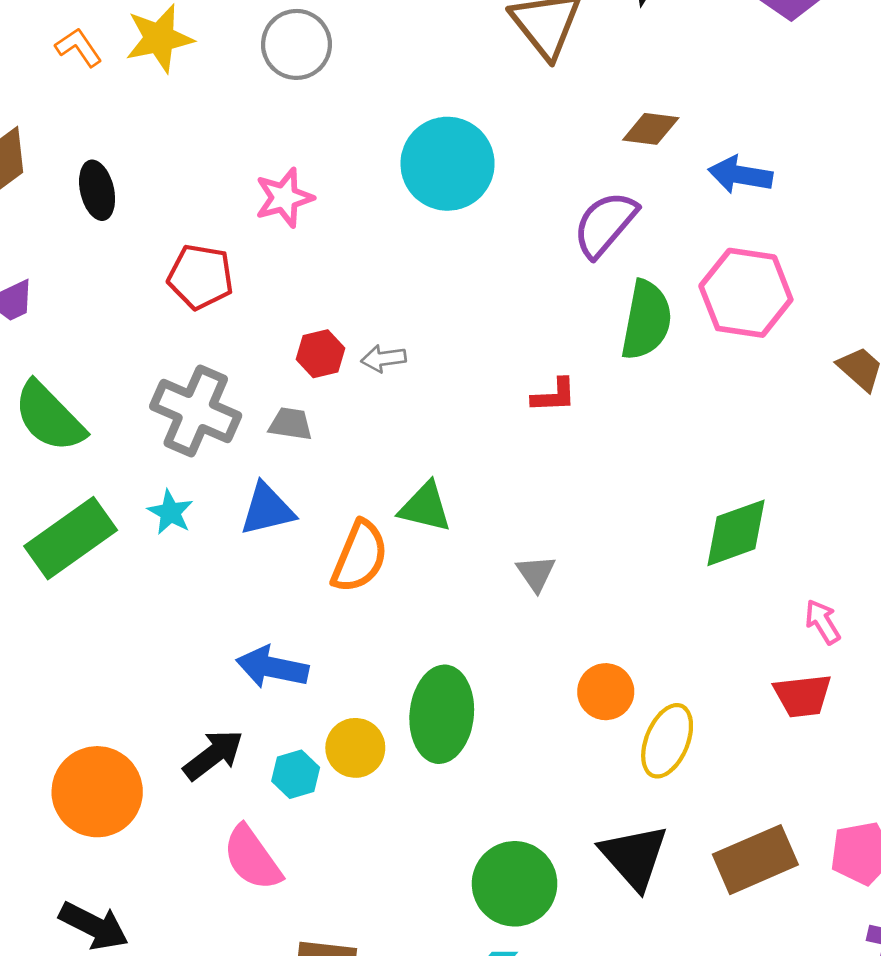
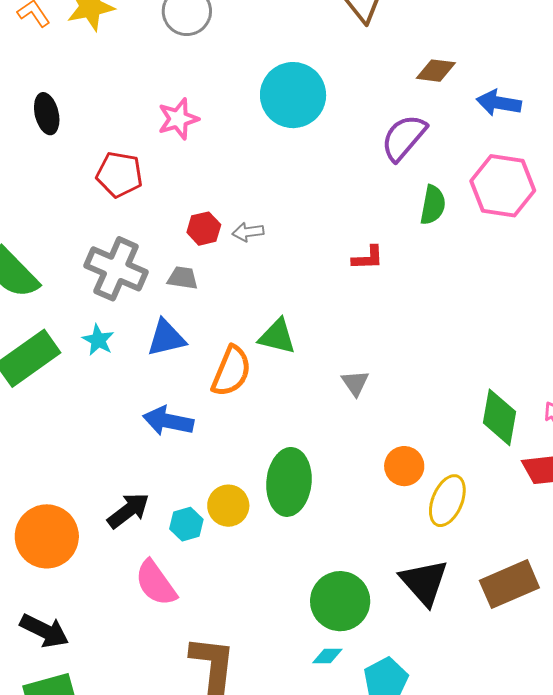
green semicircle: (646, 320) -> (433, 205), size x0.7
green diamond: (736, 533) -> (500, 417), moved, turned -60
blue arrow: (272, 667) -> (168, 421), moved

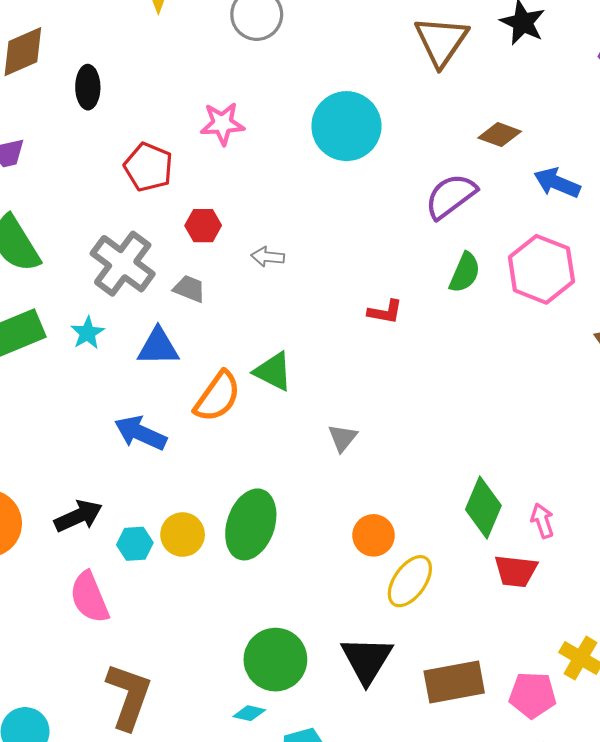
red hexagon: (204, 229) -> (203, 226), moved

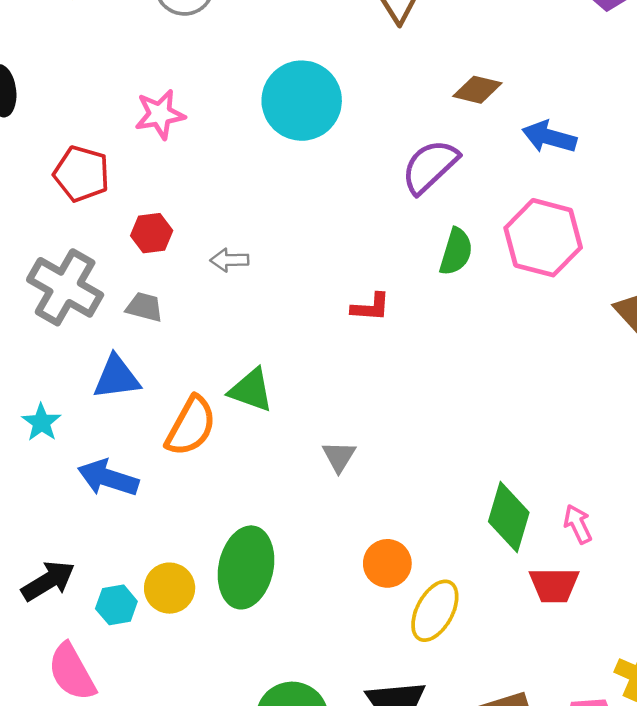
cyan star: (87, 333) -> (41, 422), moved

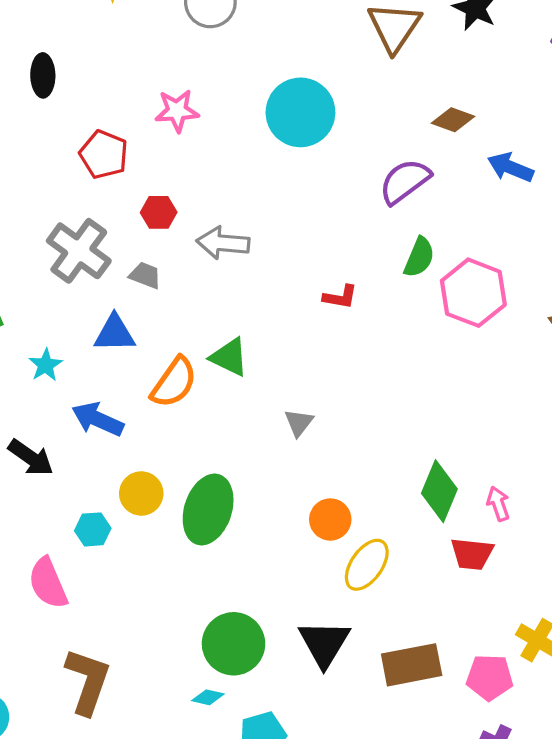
pink hexagon: (543, 238) -> (473, 293), moved
gray arrow: (229, 260) -> (223, 243), size x1.6
black arrow: (48, 581) -> (31, 458), moved, turned 60
yellow circle: (170, 588) -> (141, 493), moved

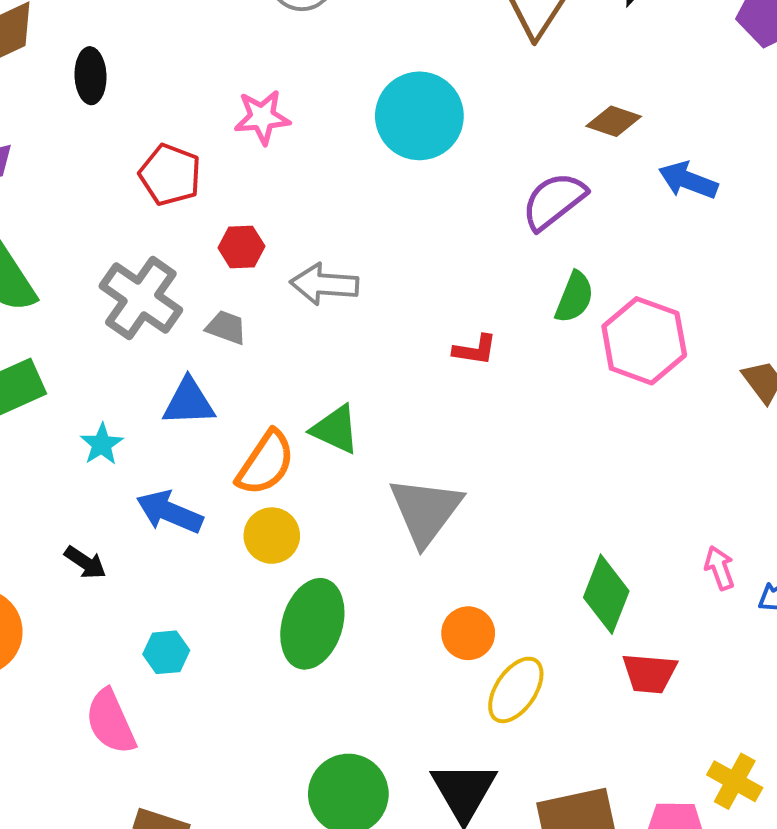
gray triangle: (299, 423) -> (426, 511), size x2.0
black arrow: (31, 458) -> (85, 562), size x0.7
yellow circle: (141, 493) -> (272, 536), moved
pink arrow: (498, 504) -> (720, 568), moved

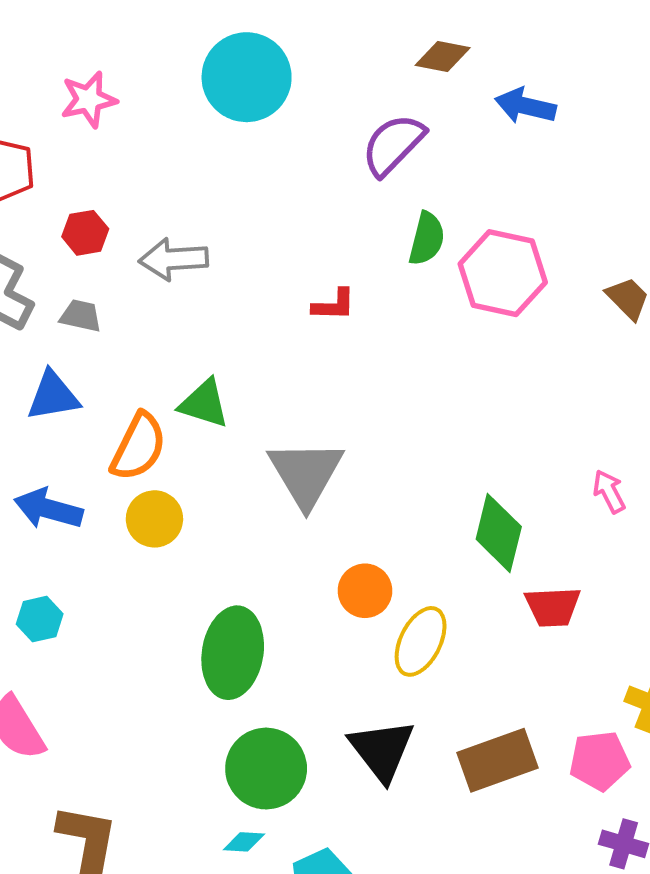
green ellipse: (312, 624) -> (233, 653), moved
cyan hexagon: (166, 652) -> (40, 619), moved

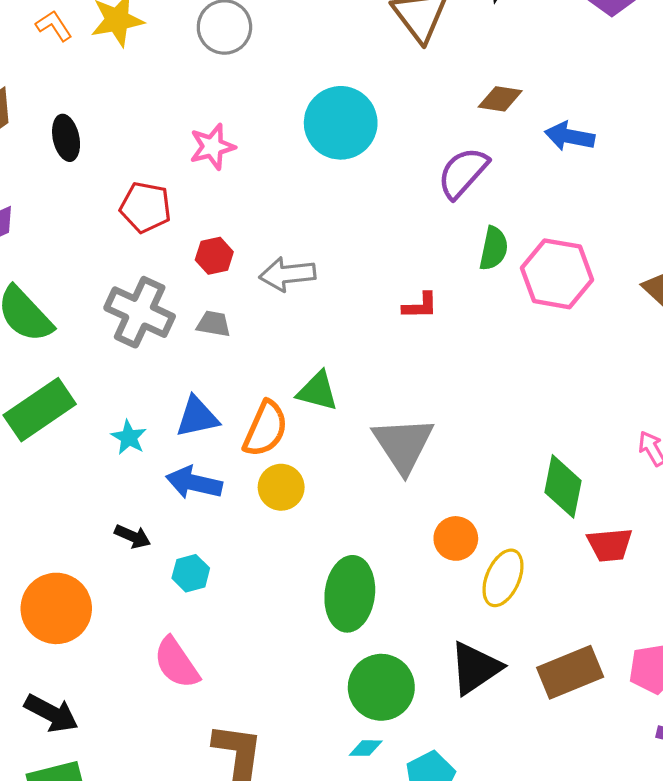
blue triangle: (53, 396) -> (197, 417), moved
black triangle: (382, 750) -> (475, 668), turned 36

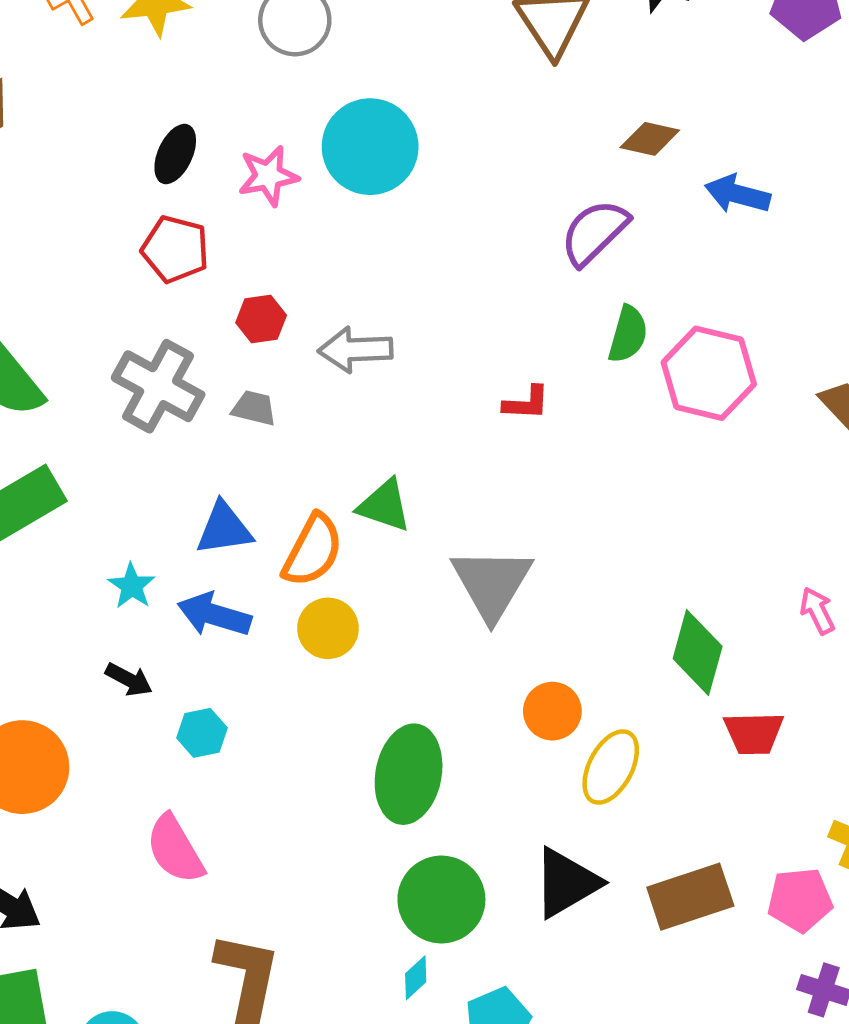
cyan circle: (341, 123) -> (370, 147), moved
black ellipse: (66, 138) -> (175, 154), moved, turned 33
cyan star: (129, 437) -> (132, 586), moved
cyan diamond: (366, 748) -> (416, 978), turned -48

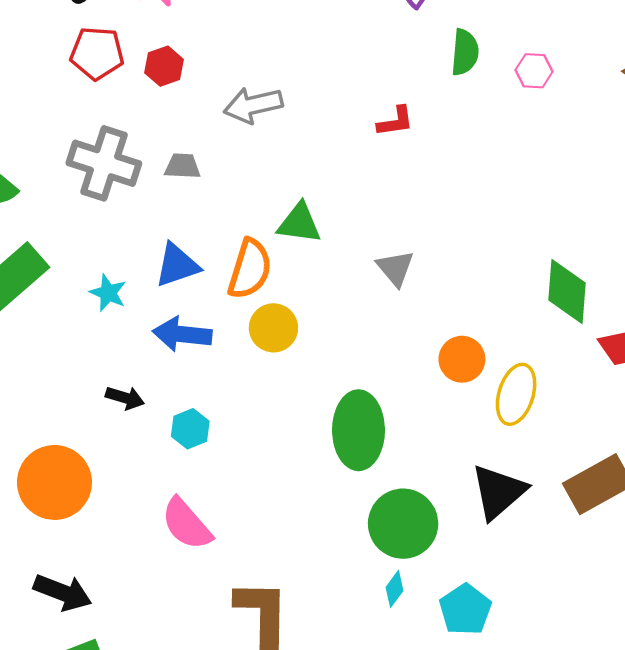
red hexagon: (261, 319) -> (164, 66), moved
pink hexagon: (709, 373) -> (534, 71), size x0.5
gray triangle: (492, 583) -> (395, 268), size x0.6
cyan star: (132, 586) -> (108, 293), moved

